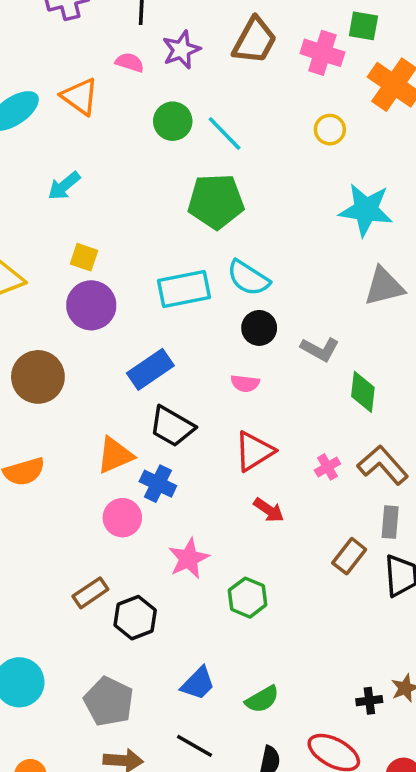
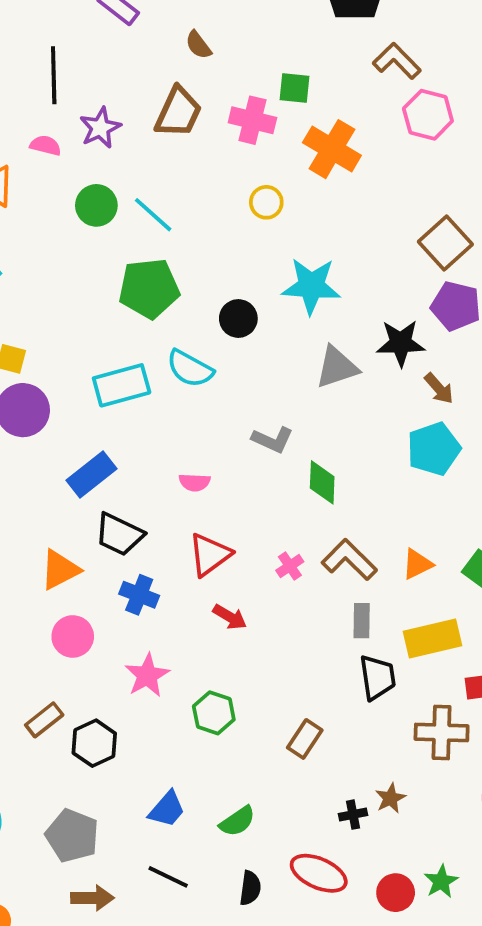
black circle: (259, 328) -> (238, 318), moved
blue cross: (158, 484) -> (139, 595), moved
brown rectangle: (349, 556) -> (305, 739), moved

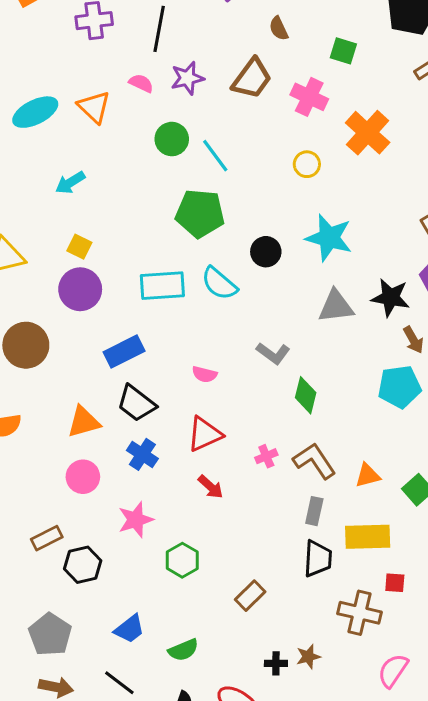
green square: (294, 88) -> (343, 51), moved

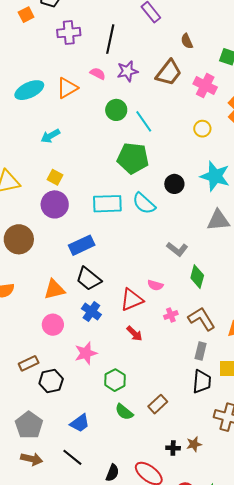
orange triangle: (94, 107) -> (67, 88), turned 45
pink semicircle: (204, 374) -> (155, 285), moved
green semicircle: (183, 650) -> (124, 412), moved, turned 60

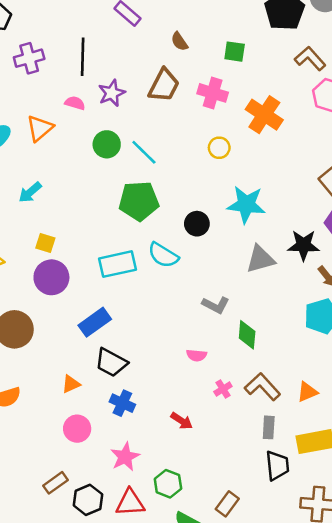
orange triangle: (54, 289) -> (71, 384), size x0.7
red triangle: (132, 300) -> (130, 503), moved, turned 30

